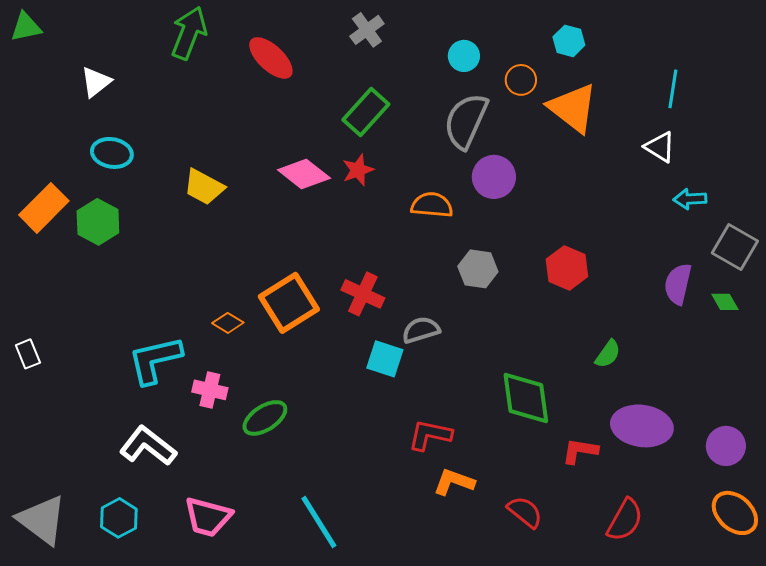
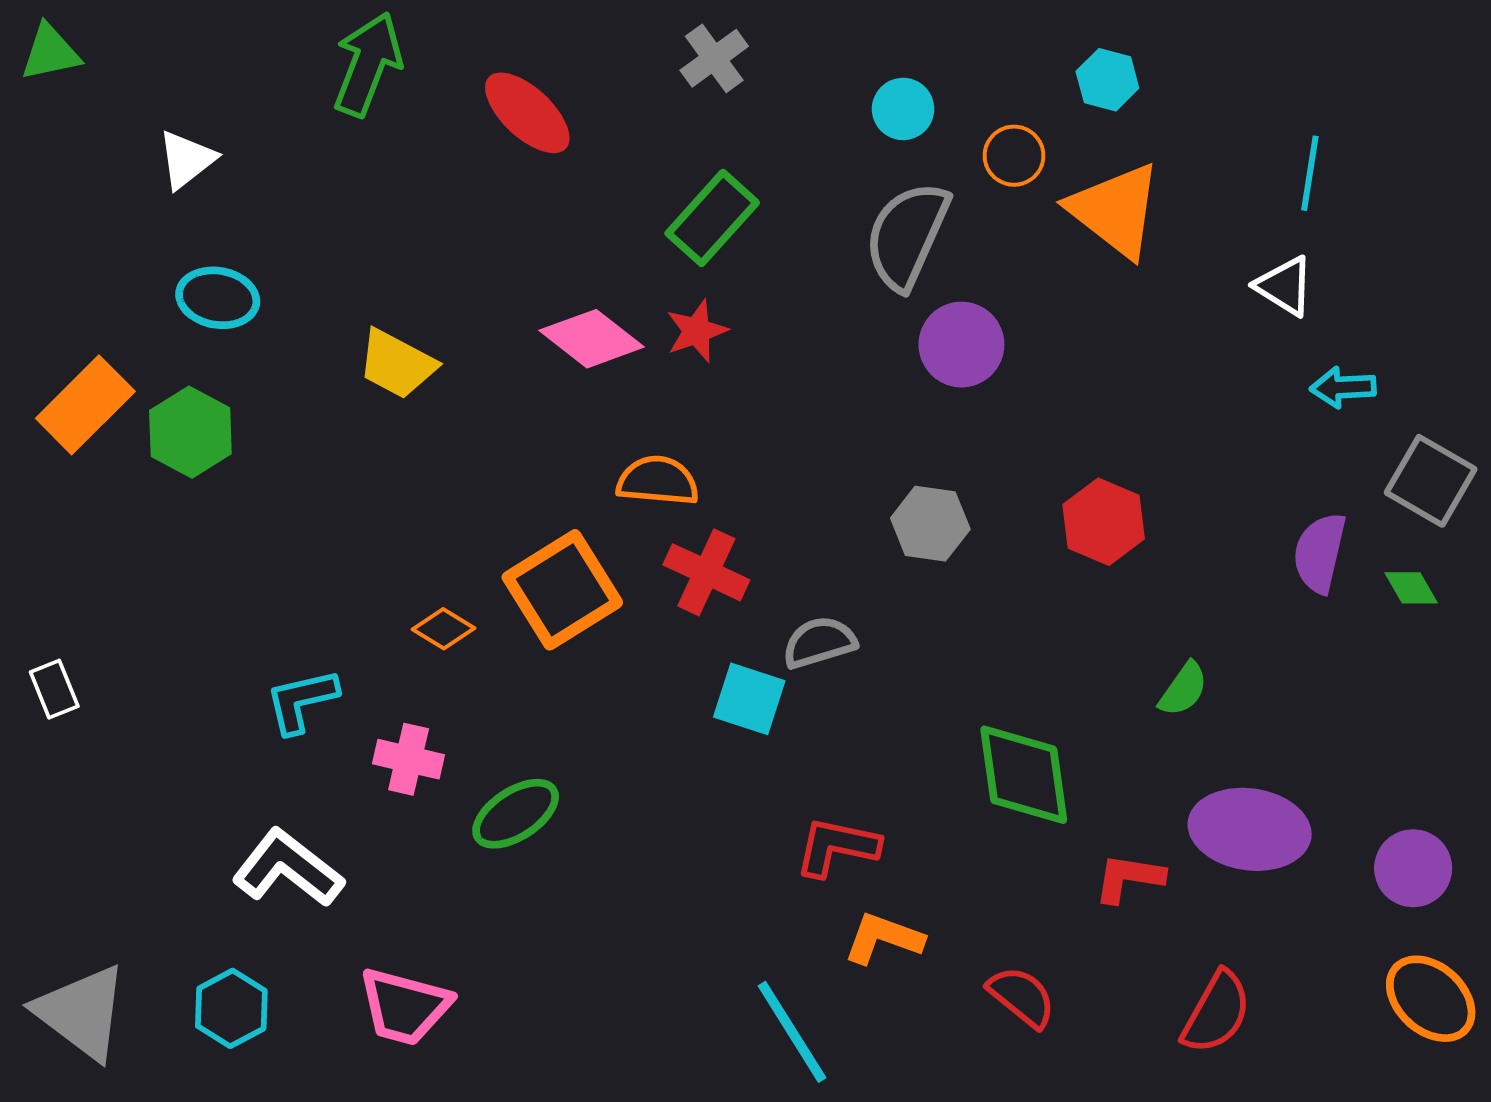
orange semicircle: (432, 205) -> (658, 481), moved
cyan L-shape: (155, 360) -> (301, 701), size x0.7
cyan line: (319, 522) -> (792, 1032), moved

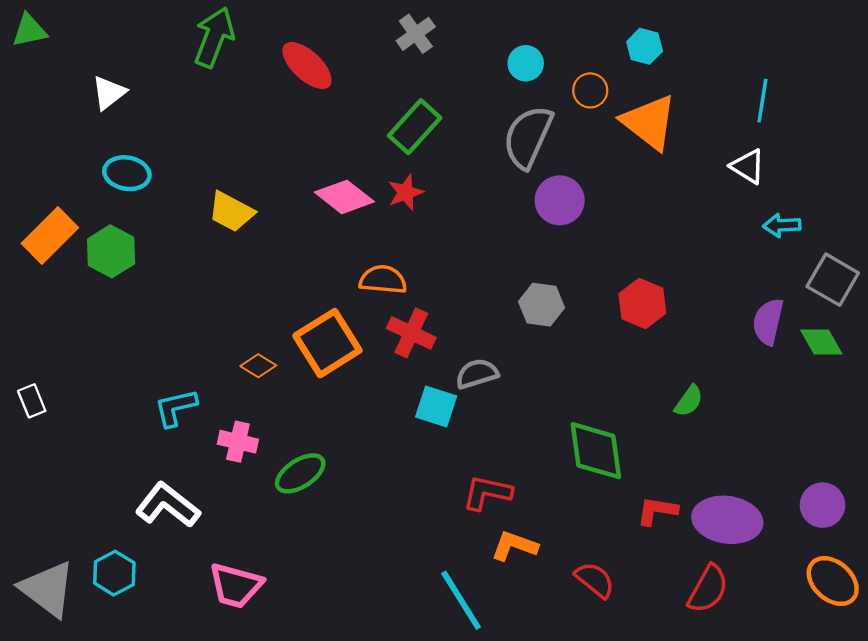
green diamond: (1411, 588) -> (821, 342), size x1.4
purple ellipse: (1250, 829) -> (727, 520), moved
cyan hexagon: (231, 1008) -> (114, 573), moved

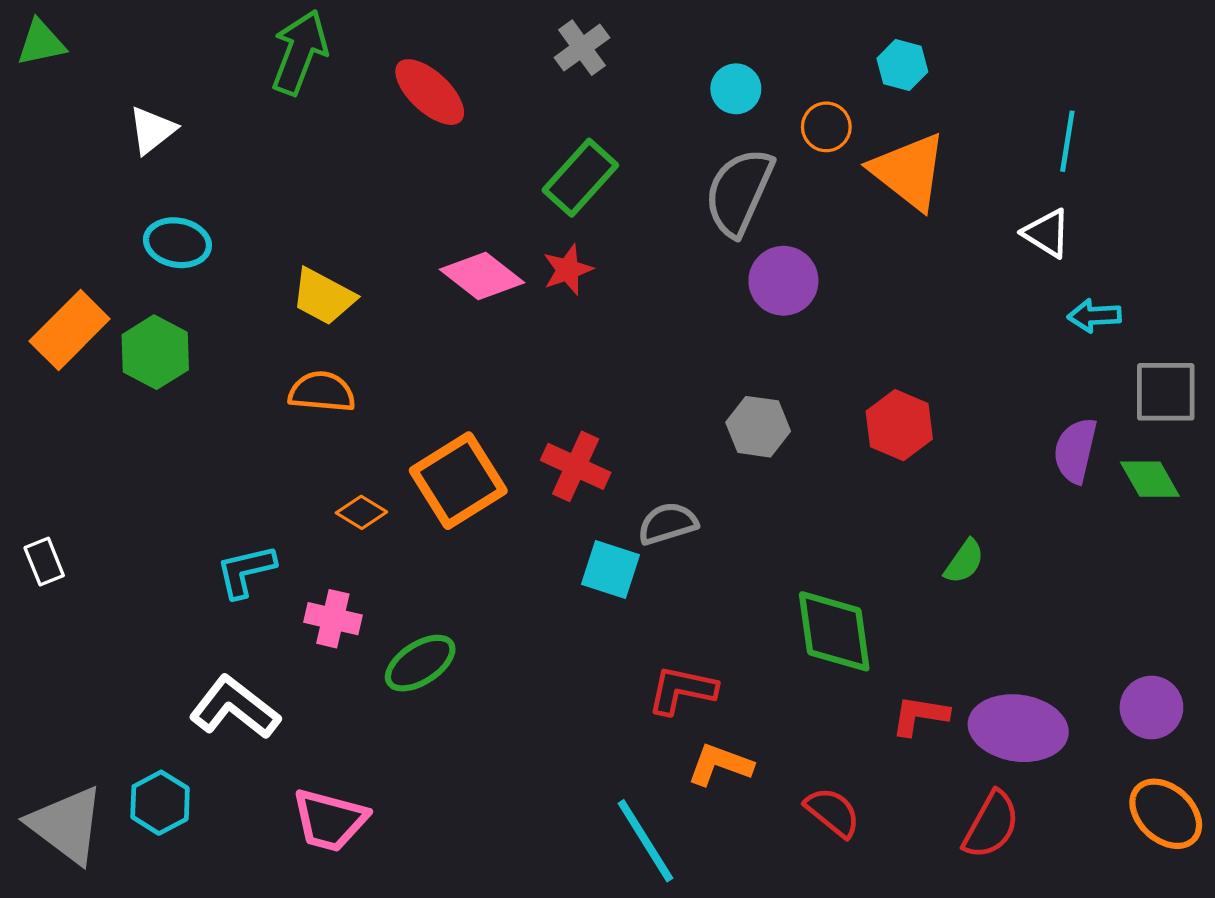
orange semicircle: (383, 280) -> (322, 392), moved
gray square: (833, 280) -> (1166, 392), turned -30

